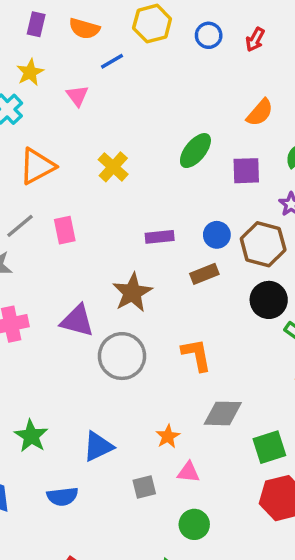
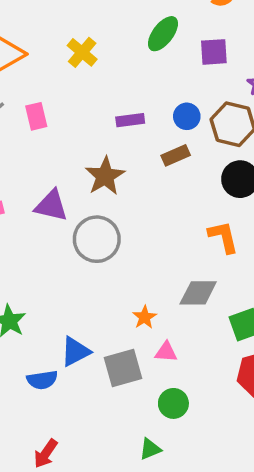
orange L-shape: (196, 355) -> (223, 237), moved
blue triangle: (98, 446) -> (75, 352), moved
gray square: (144, 487) -> (123, 368), size x1.6

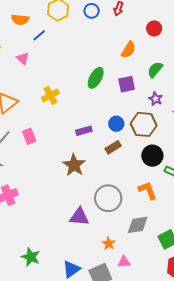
yellow cross: (82, 52) -> (50, 95), turned 30
purple triangle: (51, 206) -> (79, 217), moved
gray circle: (97, 239) -> (108, 198), moved

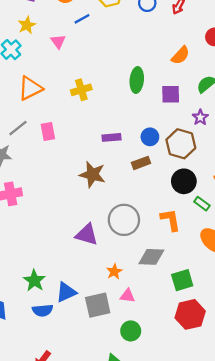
green ellipse: (96, 78) -> (137, 80), turned -35
brown star: (74, 165) -> (92, 174), turned -30
green star: (31, 257) -> (34, 281), moved

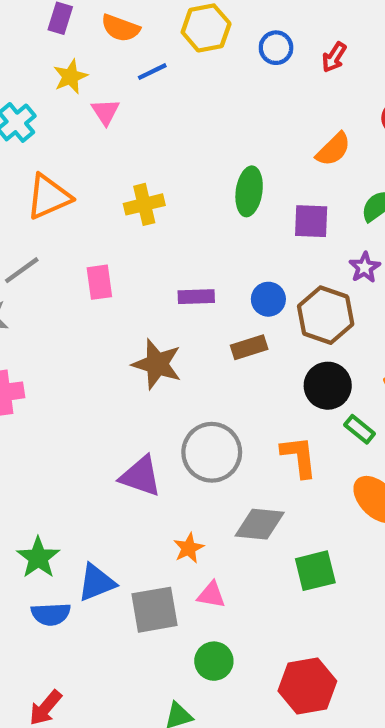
yellow star: (27, 25) -> (70, 77), moved
pink rectangle: (48, 132) -> (99, 282), moved
red hexagon: (190, 314) -> (307, 686), moved

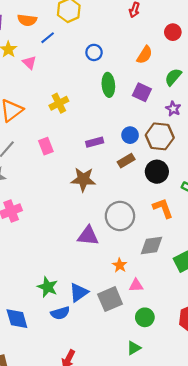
blue circle: (276, 48) -> (94, 52), moved
purple square: (311, 221) -> (142, 92), turned 36
black circle: (328, 386) -> (157, 172), moved

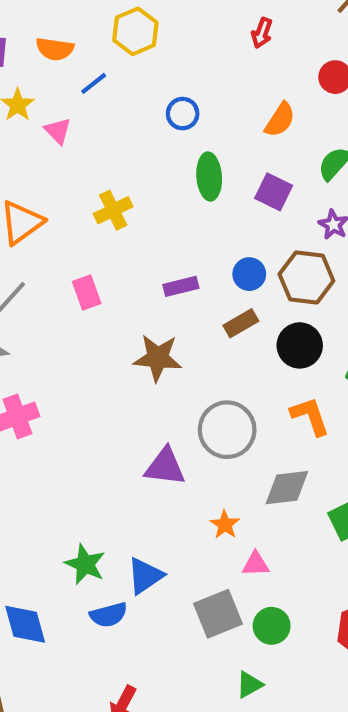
gray square: (110, 299) -> (218, 614), moved

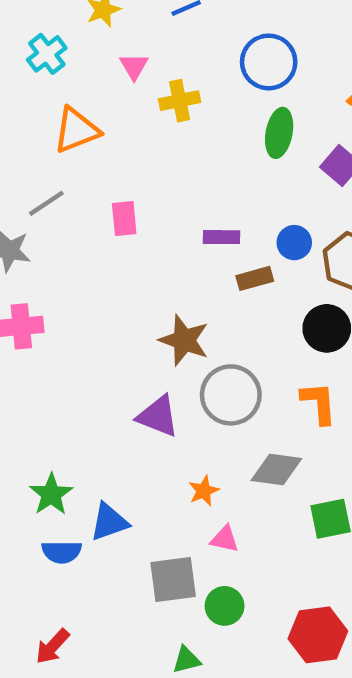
blue circle: (183, 114) -> (269, 62), size x1.6
pink triangle: (58, 131) -> (134, 66), moved
yellow cross: (113, 210) -> (180, 101), moved
brown rectangle: (241, 323) -> (255, 278), moved
brown star: (158, 358) -> (184, 340), moved

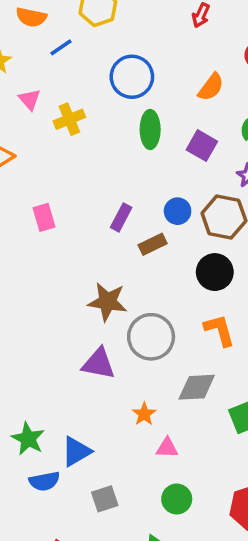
purple rectangle: (221, 237) -> (121, 217), turned -52
gray square: (173, 579) -> (105, 499), moved, size x0.7

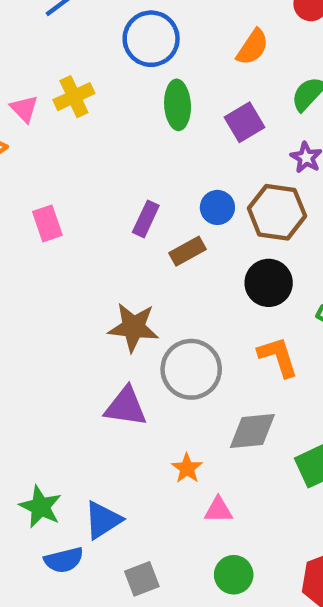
pink triangle: (30, 99) -> (24, 109), moved
purple square: (202, 146) -> (244, 122), turned 32

